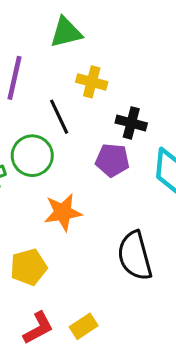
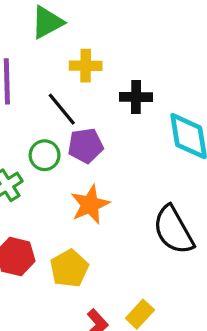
green circle: (32, 156) -> (45, 155), size x0.7
purple pentagon: (112, 160) -> (85, 146), moved

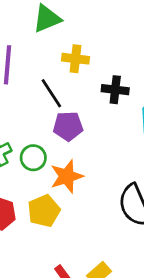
green circle: (45, 155) -> (33, 158), moved
yellow pentagon: (69, 268) -> (44, 211), moved

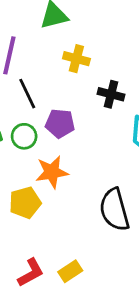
black line: (51, 93) -> (27, 94), moved
green circle: (33, 158) -> (24, 136), moved

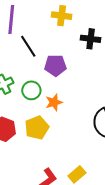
green circle: (24, 136) -> (31, 90), moved
orange star: (52, 172) -> (54, 102), size x0.7

